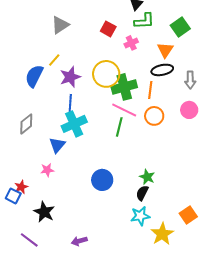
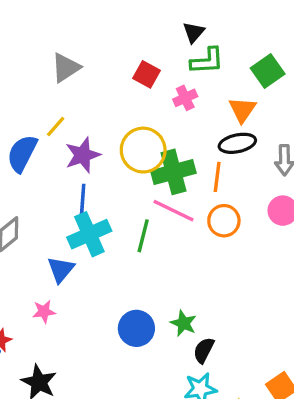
green line: (119, 127) -> (143, 236), moved
green star: (147, 177) -> (184, 323), moved

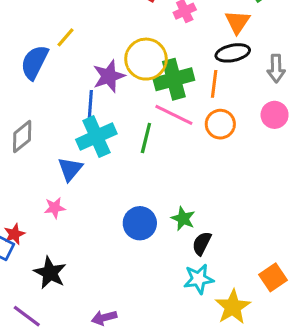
purple star: (83, 155) -> (109, 76), moved

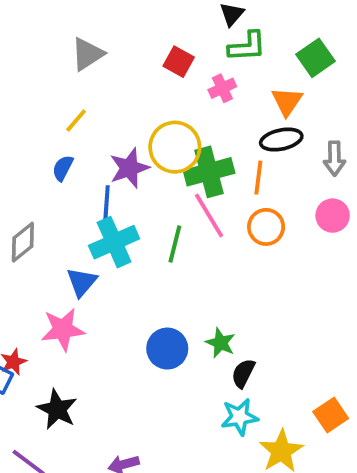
blue semicircle: (35, 62) -> (63, 168), moved, size x0.6
pink line: (174, 115) -> (209, 216), turned 33
pink star: (55, 208) -> (63, 330), size x1.6

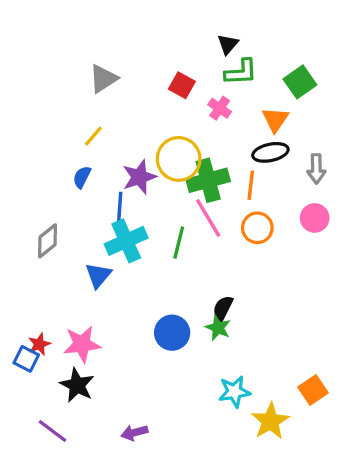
pink cross: (222, 88) -> (220, 108), turned -30
pink star: (63, 330) -> (82, 344), moved
black semicircle: (243, 373) -> (223, 308), moved

